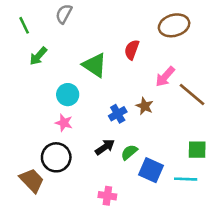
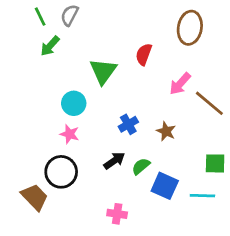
green line: (24, 25) -> (40, 17), moved
brown ellipse: (174, 25) -> (190, 28), turned -64
green arrow: (38, 56) -> (50, 46), moved
green triangle: (95, 65) -> (103, 71), turned 32
brown star: (145, 106) -> (166, 131), moved

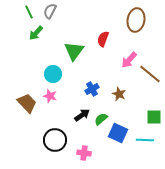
black circle: (61, 172) -> (55, 140), moved
brown trapezoid: (35, 197) -> (27, 103), moved

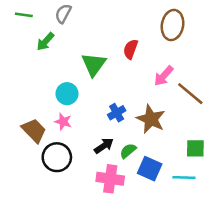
green line: (29, 12) -> (24, 15), moved, turned -56
brown star: (119, 94) -> (151, 119), size x1.6
black circle: (55, 140) -> (57, 157), moved
pink cross: (84, 153) -> (110, 179), moved, size x1.5

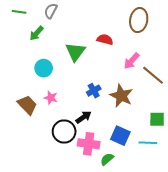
red semicircle: (131, 49) -> (105, 39), turned 84
cyan circle: (67, 94) -> (44, 68), moved
green semicircle: (128, 151) -> (107, 159), moved
black circle: (57, 157) -> (64, 132), moved

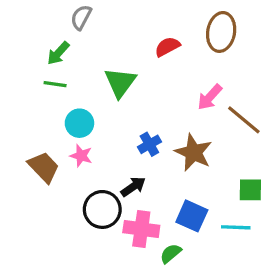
green line: (19, 12) -> (55, 84), moved
red semicircle: (105, 39) -> (167, 47), moved, turned -42
cyan circle: (44, 68) -> (79, 123), moved

